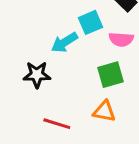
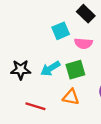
cyan arrow: (64, 42) -> (50, 69), moved

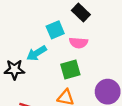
cyan arrow: (50, 69) -> (37, 53), moved

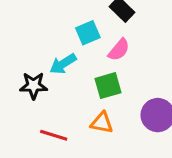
pink semicircle: (79, 43) -> (119, 50), turned -54

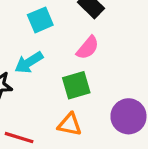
cyan square: (88, 33) -> (40, 20), moved

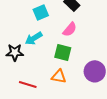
green square: (76, 85) -> (63, 52), turned 30

